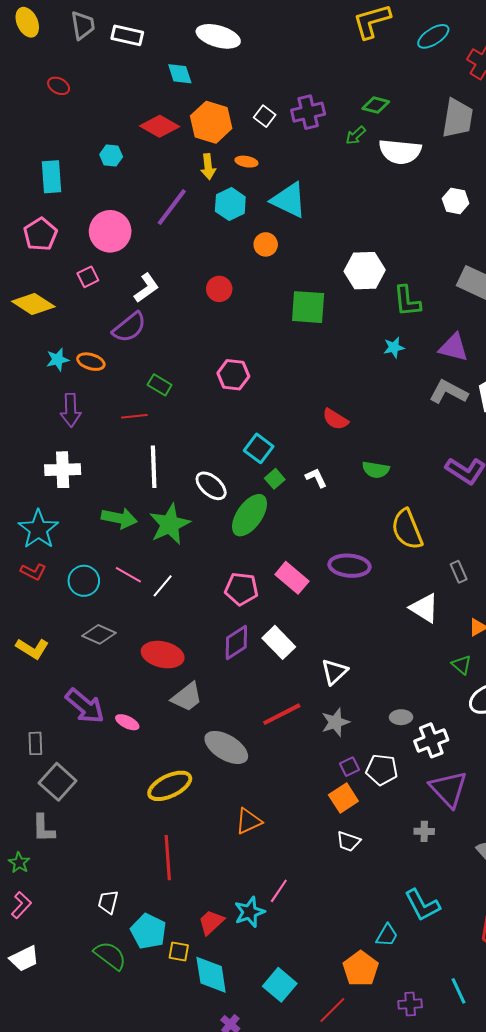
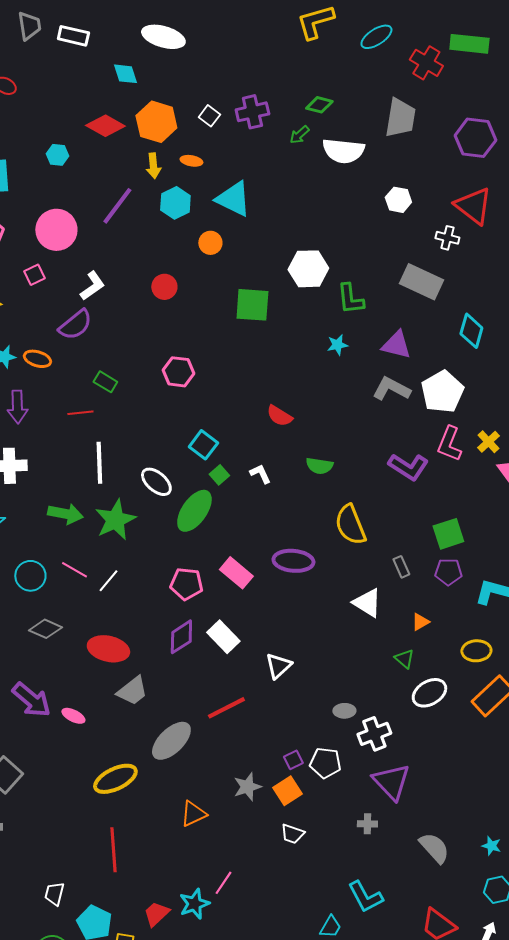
gray star: (335, 722) -> (247, 787), moved
gray ellipse: (226, 747) -> (171, 741), turned -75

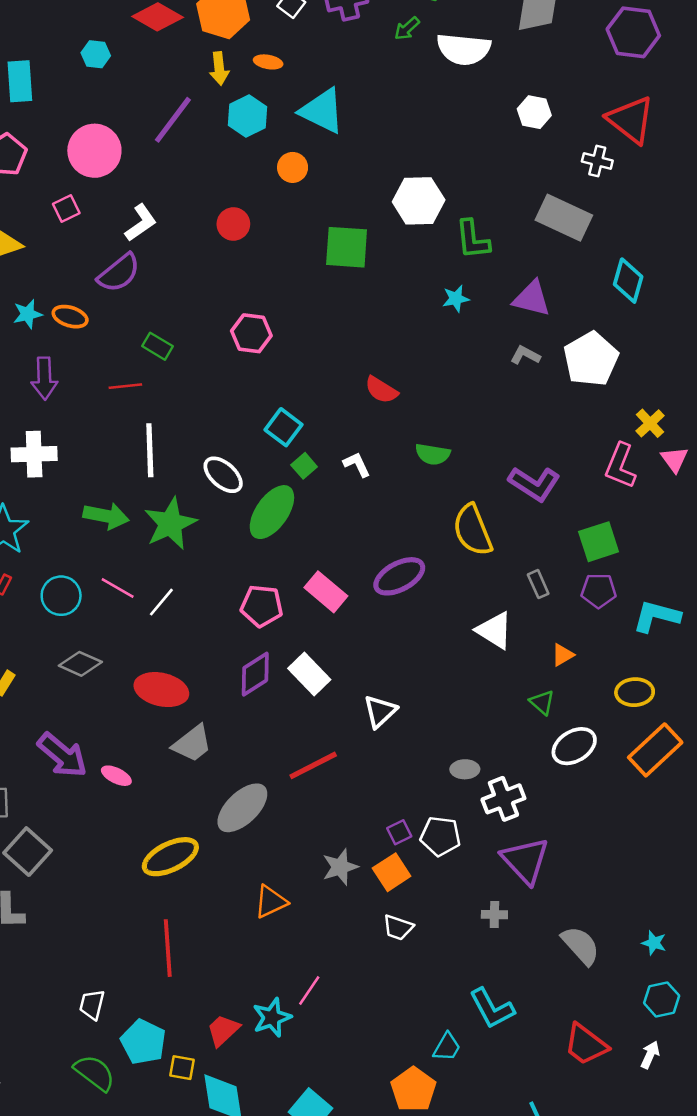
gray L-shape: (391, 389) -> (525, 355), size x0.6
pink L-shape: (449, 444) -> (620, 466), moved
purple L-shape: (408, 467) -> (534, 484), moved
purple ellipse: (293, 561) -> (399, 576), turned -33

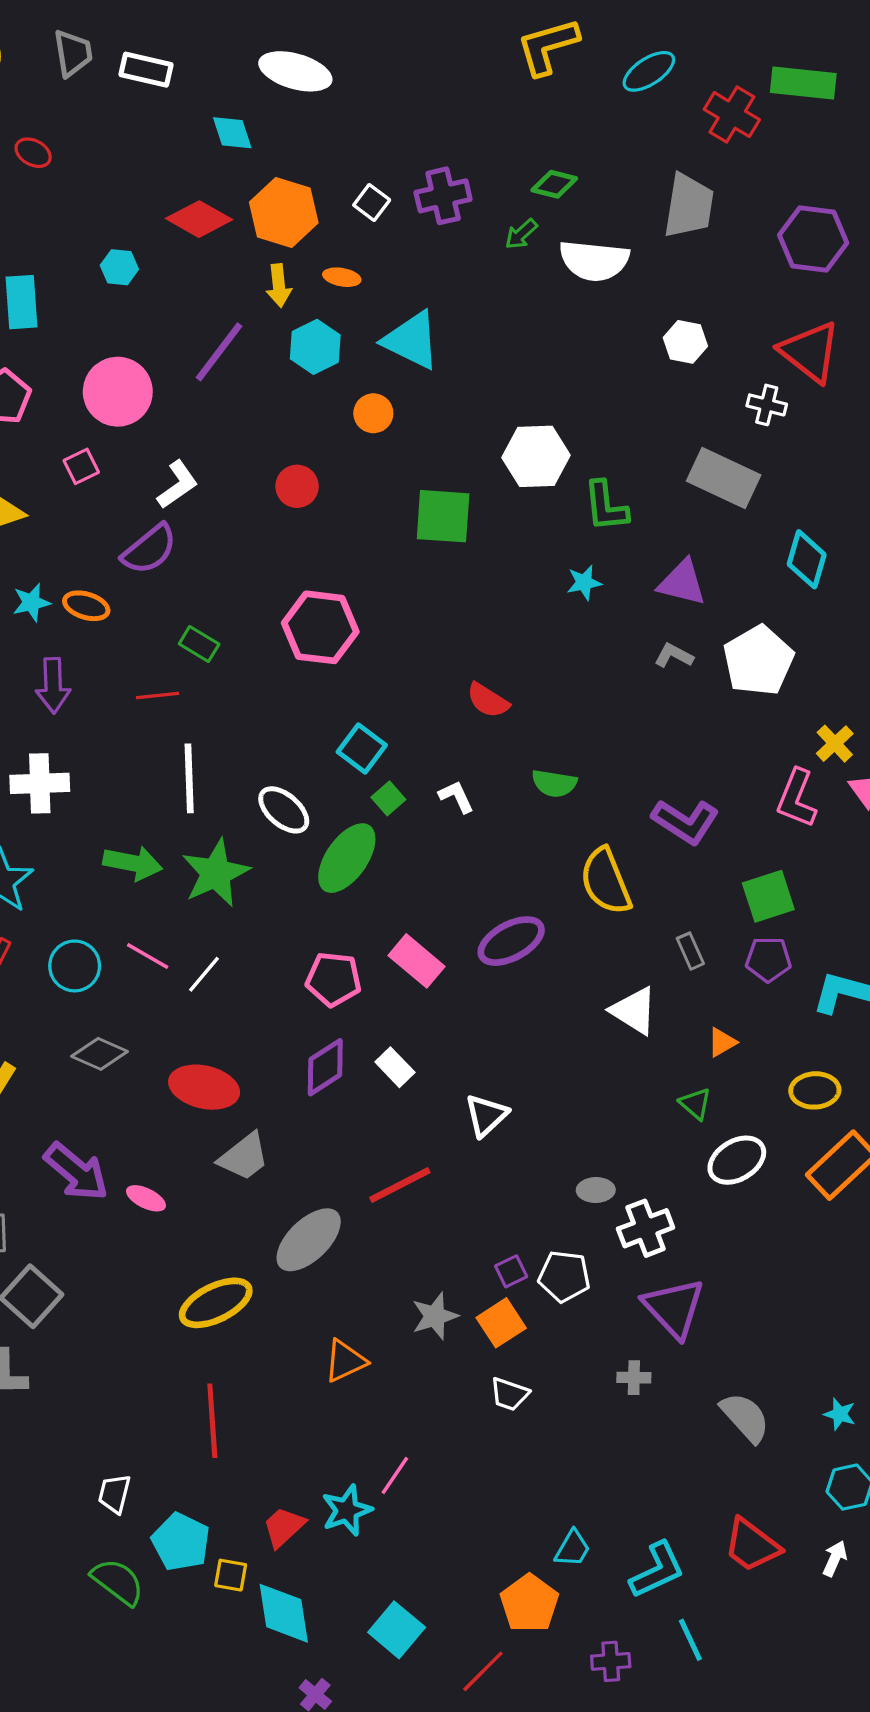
pink hexagon: (251, 333) -> (320, 627), size x1.4
white rectangle: (309, 674) -> (395, 1067), size x0.7
cyan L-shape: (492, 1008) -> (657, 1570), moved, turned -87

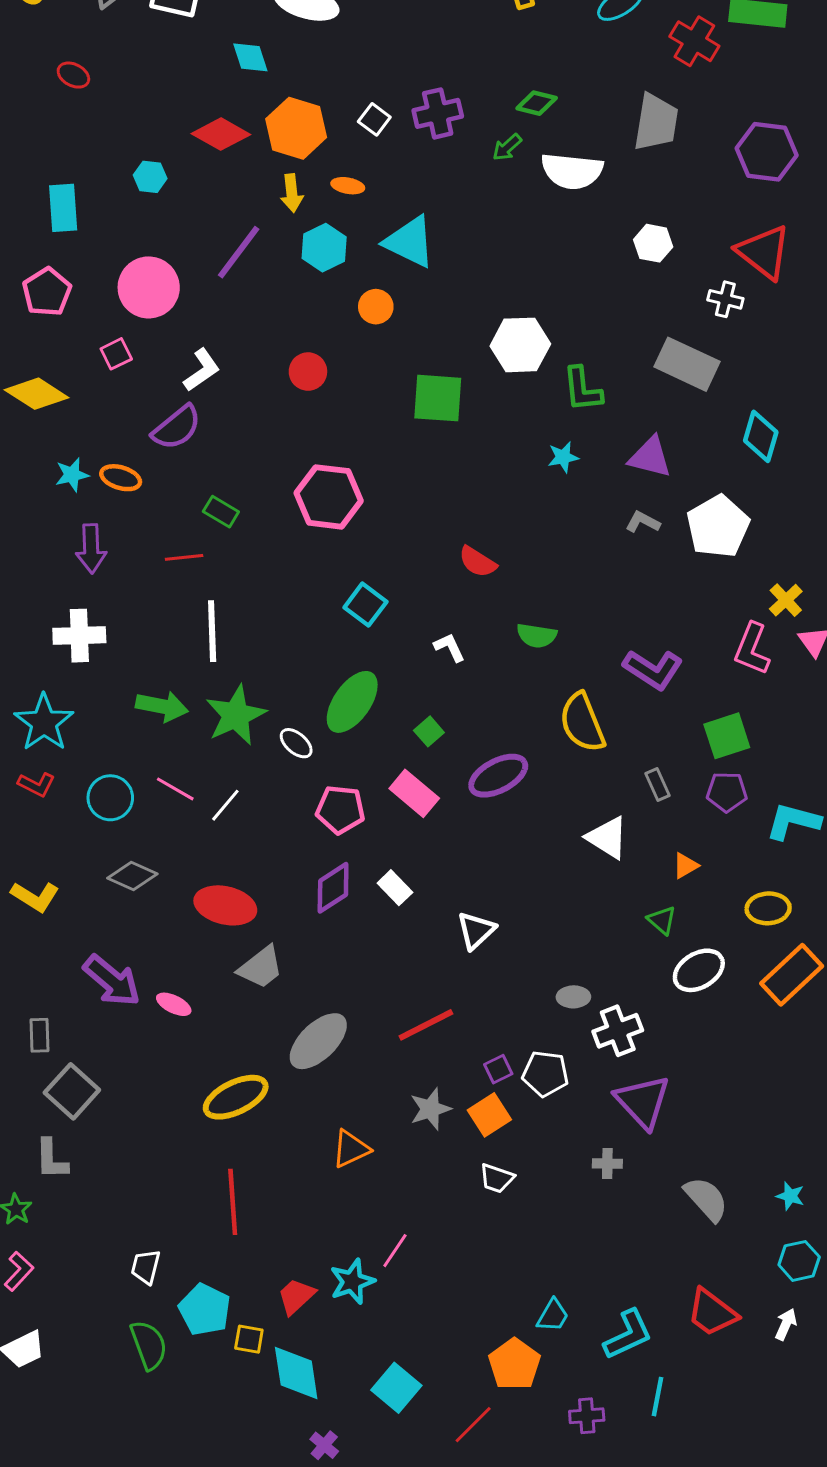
green square: (388, 798) -> (429, 731), moved
white ellipse: (284, 810) -> (296, 743), moved, size x0.7
red line: (400, 1185) -> (426, 1025), moved
green semicircle: (118, 1582) -> (149, 1345), turned 33
cyan line: (690, 1640) -> (657, 1397), turned 36

